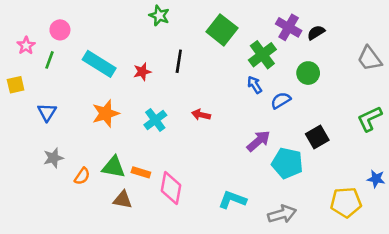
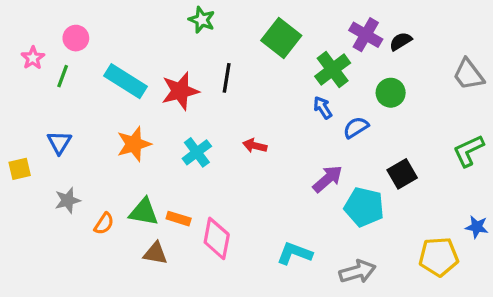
red star: (142, 72) -> (180, 91), size x1.6
yellow square: (16, 85) -> (20, 169), moved

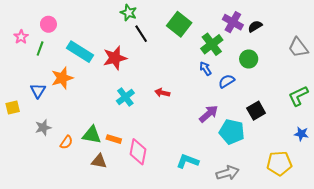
black line: (227, 78) -> (141, 34), moved, turned -42
orange star: (134, 144) -> (62, 78), moved
blue star: (477, 227) -> (301, 134), moved

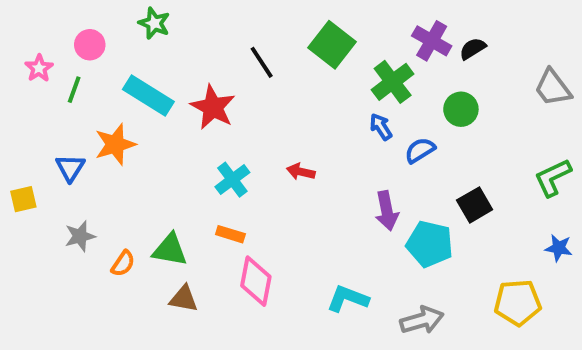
green star: (129, 13) -> (154, 23), moved
red star: (115, 58) -> (213, 107), turned -30
purple arrow: (209, 114) -> (387, 211), turned 120
orange rectangle: (114, 139) -> (230, 234), moved

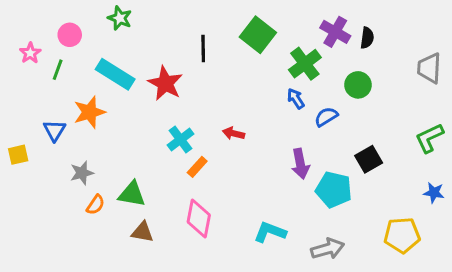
black semicircle: (473, 49) -> (367, 38), turned 130
black line: (262, 62) -> (203, 48), turned 32
gray trapezoid: (553, 88) -> (429, 68), turned 40
orange rectangle: (230, 234) -> (197, 167), moved, turned -65
gray star: (80, 236) -> (82, 173), moved

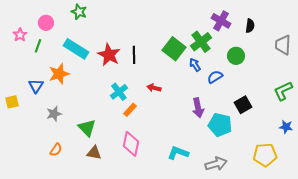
green square: (258, 35) -> (174, 49), moved
black semicircle: (367, 38) -> (250, 26), moved
black line: (203, 48) -> (134, 55), moved
green triangle: (132, 194) -> (87, 128), turned 36
orange semicircle: (95, 205) -> (56, 150), moved

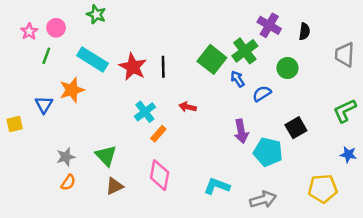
pink star: (20, 35) -> (29, 31), moved
gray star: (54, 114) -> (66, 157), moved
brown triangle: (94, 153) -> (114, 186), turned -35

